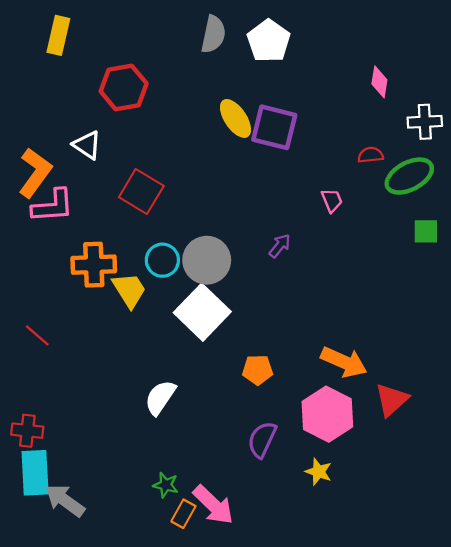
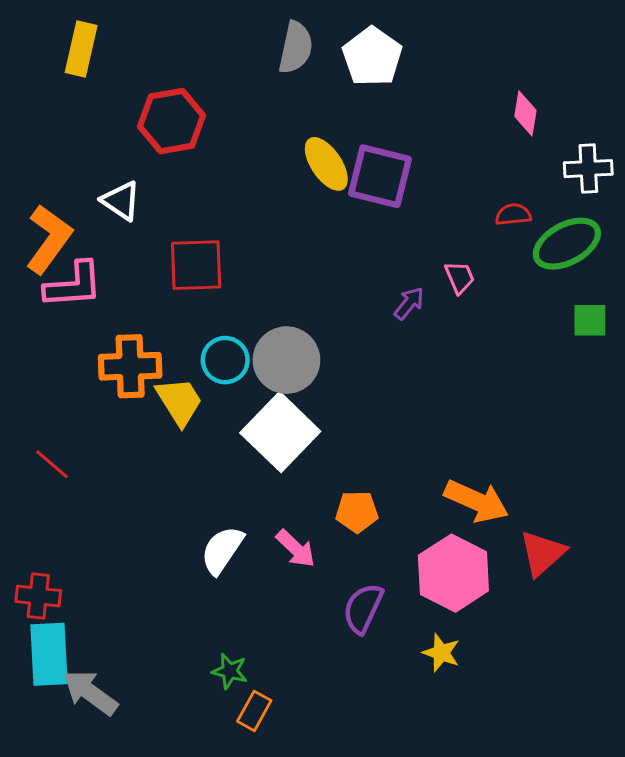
red square: (141, 192) -> (196, 265), turned -33
purple arrow: (280, 246) -> (409, 303), moved
pink arrow: (213, 505) -> (296, 549), moved, size x0.7

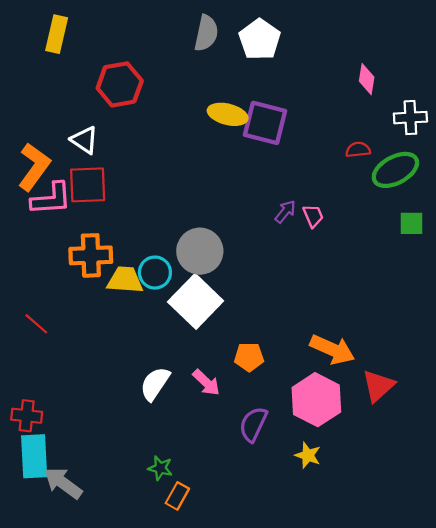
yellow ellipse: (326, 164) -> (228, 114), turned -42
red square: (196, 265) -> (88, 185), moved
pink trapezoid: (460, 277) -> (313, 216), moved
cyan circle: (225, 360) -> (155, 273), moved
yellow trapezoid: (179, 401) -> (125, 280), turned -54

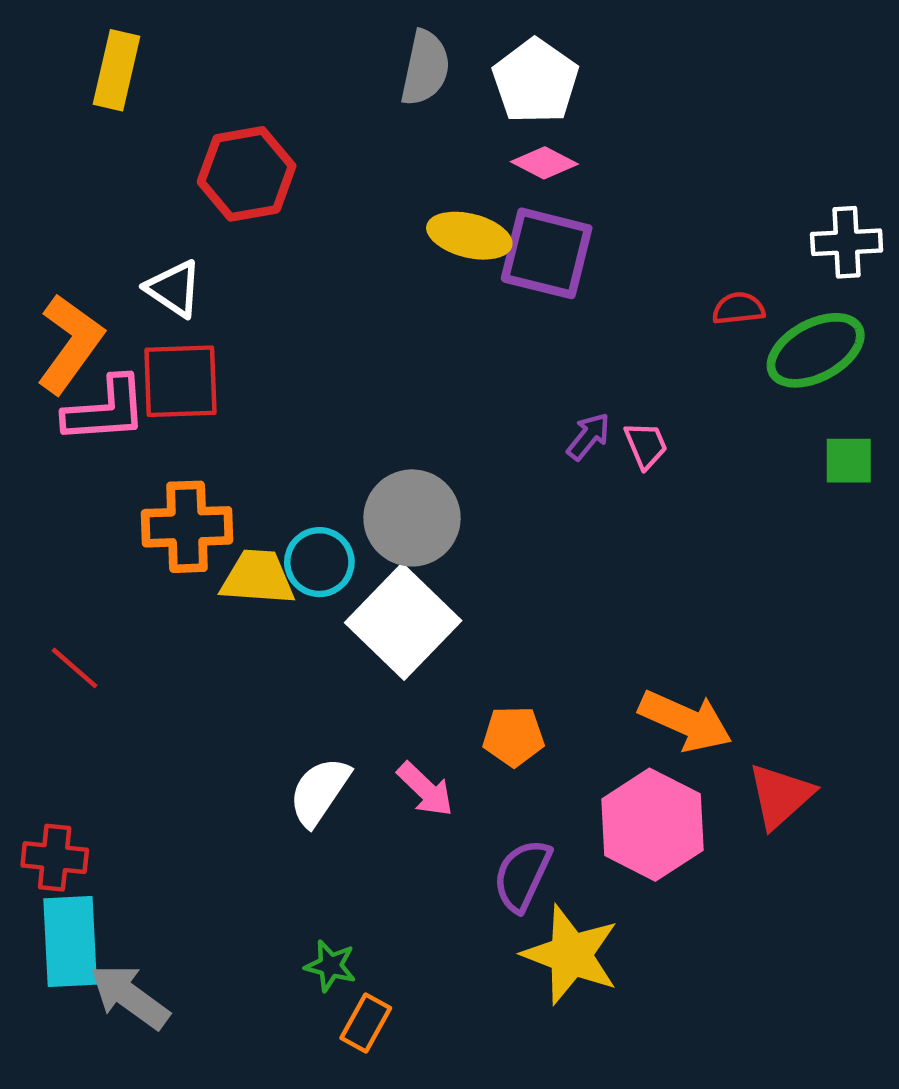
pink diamond: (367, 79) -> (544, 163), moved, turned -72
yellow star: (308, 455) -> (571, 955), moved, size x1.8

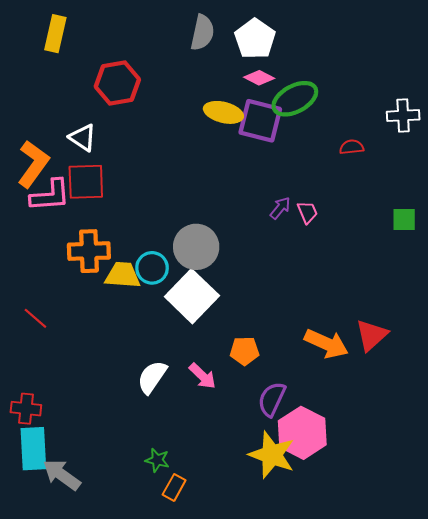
green ellipse: (816, 350) -> (295, 99), moved
red triangle: (780, 796) -> (372, 335), moved
pink hexagon: (652, 825) -> (302, 433), moved
purple semicircle: (522, 875) -> (272, 399), moved

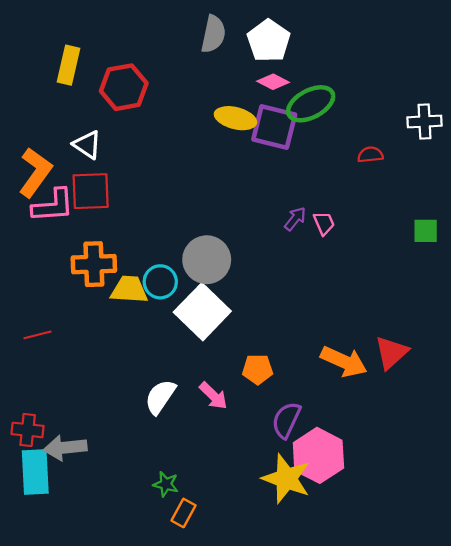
yellow rectangle: (55, 34) -> (68, 65), moved
red line: (35, 318) -> (38, 335), turned -55
gray arrow: (62, 475) -> (65, 448), moved, turned -42

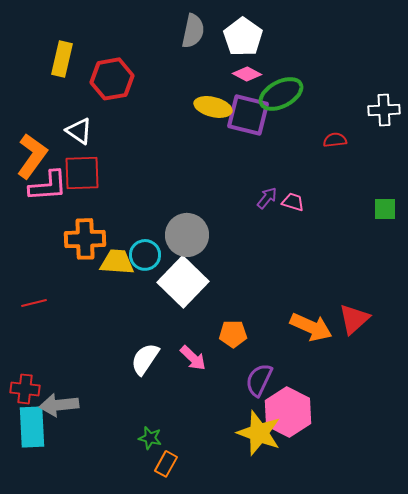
pink trapezoid: (324, 223) -> (293, 202), turned -50

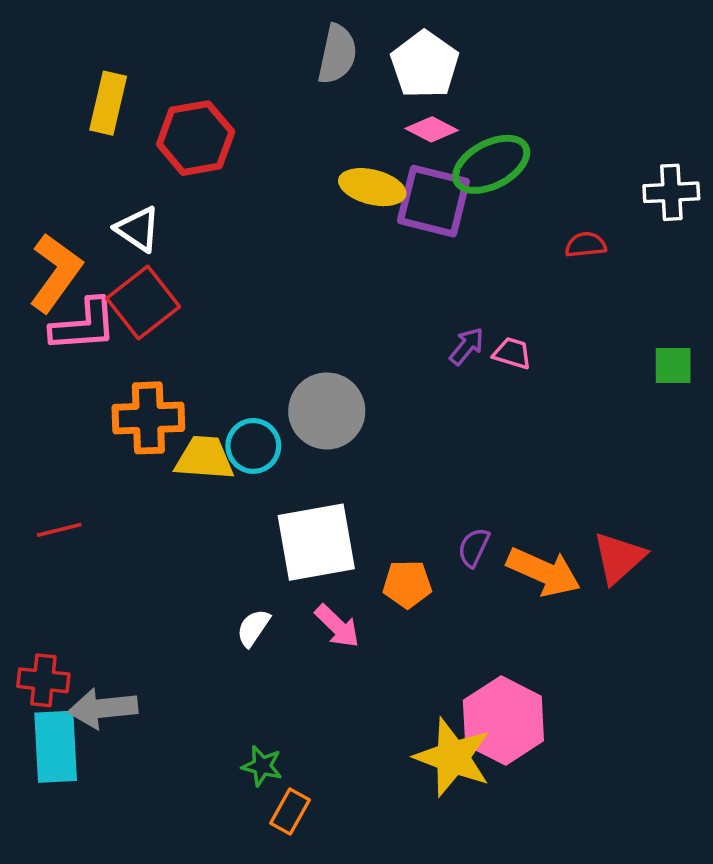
red square: (82, 173) -> (143, 303), turned -36
white square: (183, 282) -> (316, 542), moved, turned 36
white semicircle: (145, 359) -> (253, 628), size x0.7
purple semicircle: (259, 380) -> (474, 547), moved, size x0.7

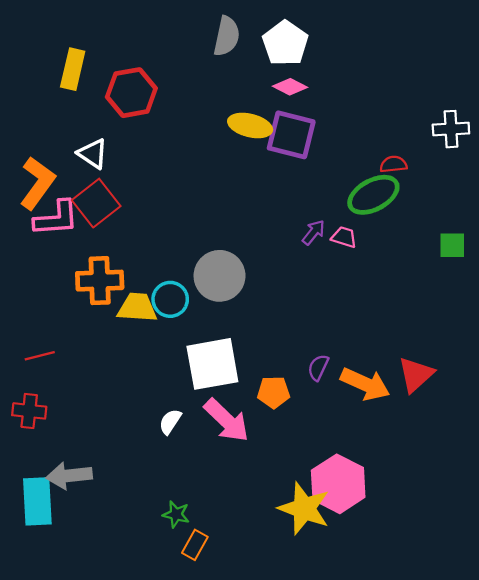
green ellipse: (491, 164) -> (373, 195), moved
pink arrow: (337, 626) -> (227, 420), size x1.5
red cross: (43, 680) -> (29, 411), moved

